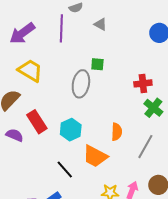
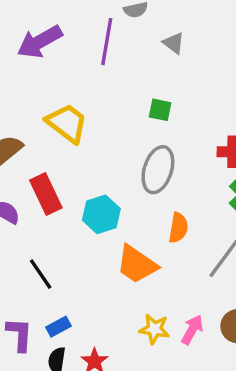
yellow trapezoid: (30, 71) -> (67, 123), moved
gray ellipse: (81, 84) -> (158, 170), moved
black line: (65, 169) -> (41, 274), moved

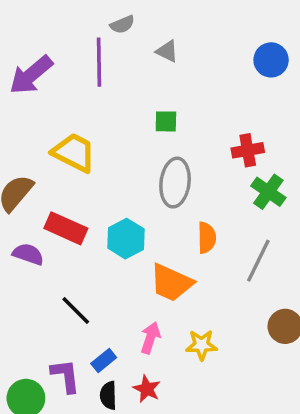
red rectangle: (46, 194) -> (66, 228), turned -30
pink arrow: (192, 330) -> (150, 338), moved

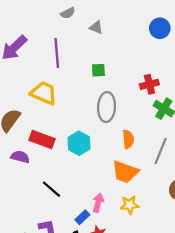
purple line: (99, 62) -> (57, 53), moved
orange trapezoid: (171, 283) -> (125, 172), moved
blue rectangle: (104, 360) -> (82, 217), moved

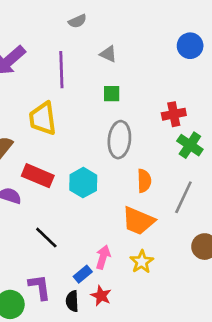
gray triangle: (96, 27) -> (108, 54), moved
yellow trapezoid: (44, 93) -> (43, 118), turned -124
yellow star: (130, 205) -> (142, 262), turned -30

